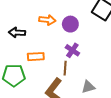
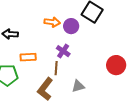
orange arrow: (47, 20) -> (52, 22), moved
purple circle: (70, 24) -> (71, 26), moved

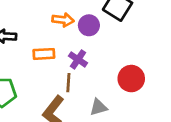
orange rectangle: (28, 57) -> (44, 54), moved
red circle: (116, 65) -> (131, 79), moved

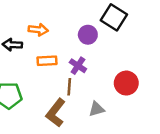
orange arrow: (63, 20) -> (38, 30), moved

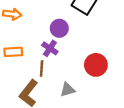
purple circle: (88, 35) -> (59, 28), moved
orange rectangle: (47, 61) -> (13, 52), moved

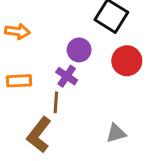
red circle: (96, 65) -> (127, 61), moved
gray triangle: (68, 90) -> (116, 133), moved

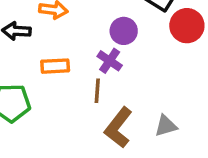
red circle: (127, 61) -> (187, 26), moved
brown L-shape: (39, 135) -> (118, 128), moved

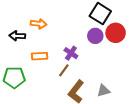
purple circle: (124, 31) -> (95, 36), moved
brown line: (97, 91) -> (64, 70), turned 32

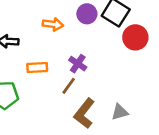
orange arrow: (39, 24) -> (53, 24), moved
purple circle: (95, 36) -> (87, 14), moved

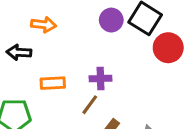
orange arrow: (53, 24) -> (44, 25), moved
purple cross: (78, 64) -> (100, 78), turned -36

